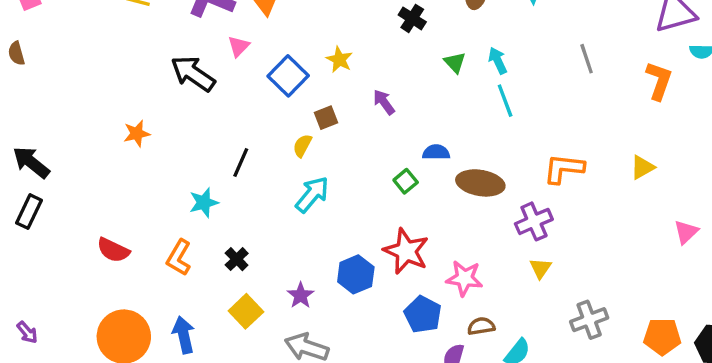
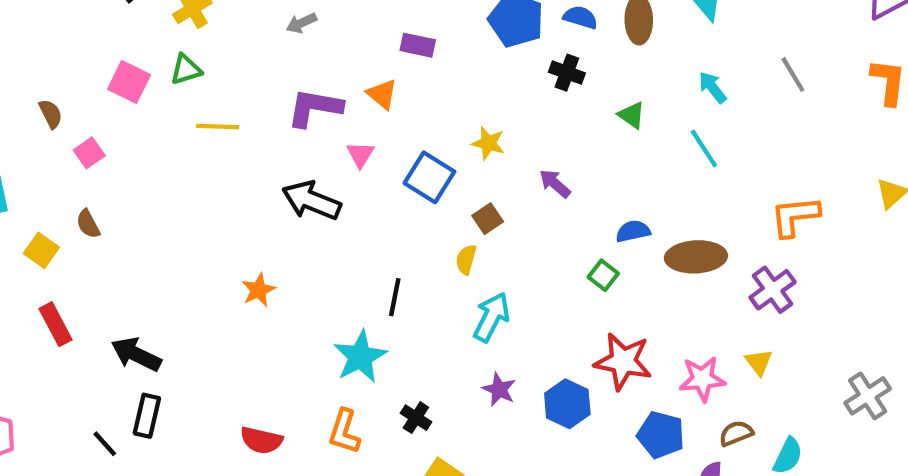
cyan arrow: (498, 61) -> (713, 87), moved
cyan star: (204, 203) -> (360, 357), size x1.4
yellow triangle: (541, 268) -> (759, 362), moved
purple star: (301, 295) -> (499, 389), moved

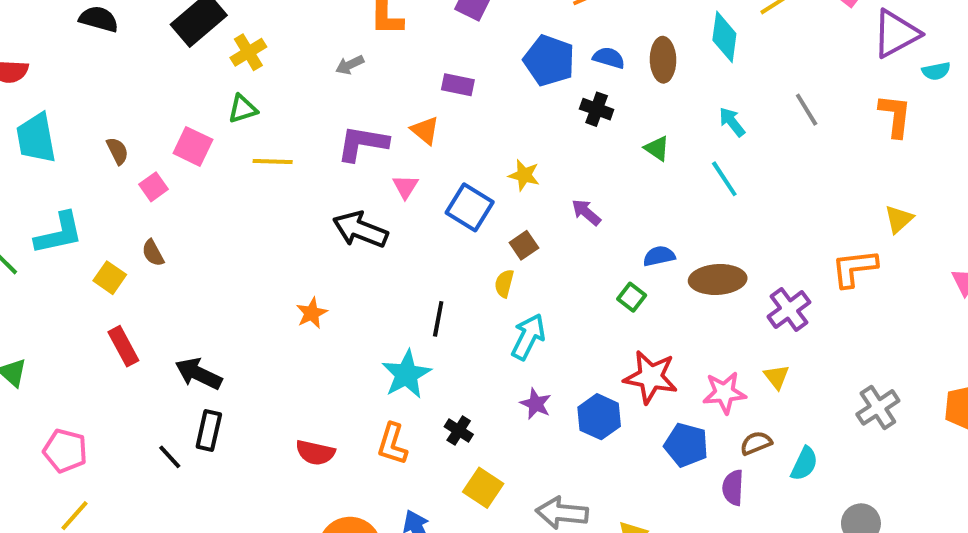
pink square: (129, 82) -> (193, 146), moved
orange L-shape: (795, 216) -> (854, 268), moved

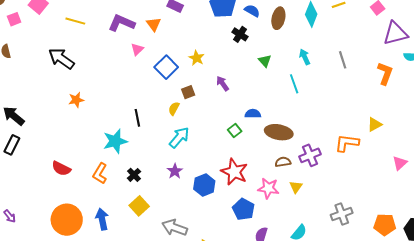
black arrow: (360, 230) -> (61, 59), moved
black line: (438, 319) -> (137, 118), turned -36
brown semicircle: (756, 443) -> (283, 162), moved

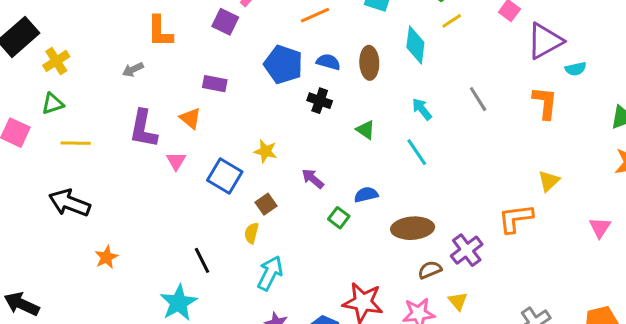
purple L-shape: (121, 23) -> (143, 129), turned -88
blue semicircle: (253, 114) -> (366, 195), moved
green square: (235, 130) -> (339, 218), moved

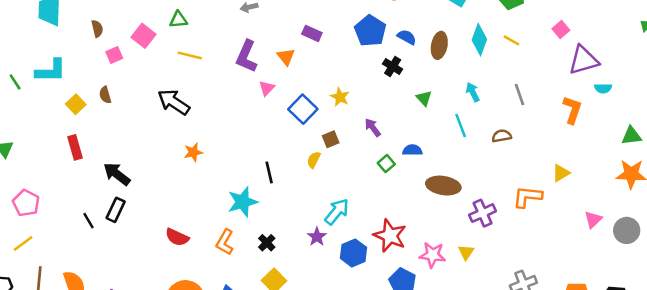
yellow line: (452, 21) -> (512, 40), moved, turned 49
brown semicircle: (430, 270) -> (502, 136), moved
cyan arrow: (270, 273) -> (337, 212), moved

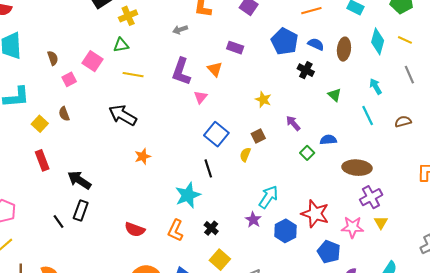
gray line: (520, 94) -> (409, 75), moved
blue square: (303, 109) -> (216, 134), moved
purple cross: (483, 213) -> (371, 197), moved

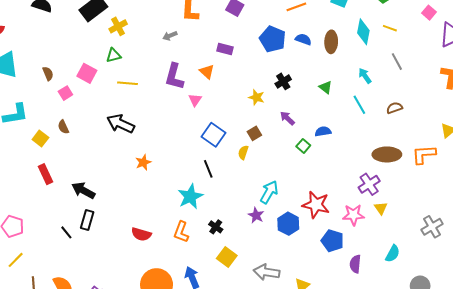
black cross: (306, 70) -> (283, 81), moved, turned 35
brown ellipse: (357, 168) -> (387, 154), moved

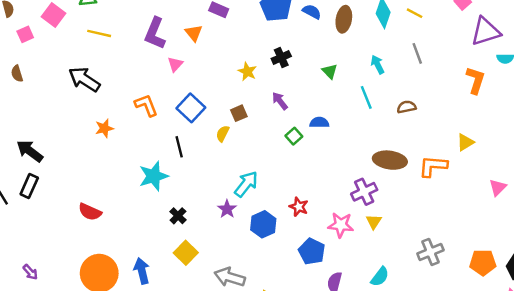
red star: (316, 205) -> (299, 207), size x0.6
orange L-shape: (181, 232) -> (146, 105), moved, turned 130

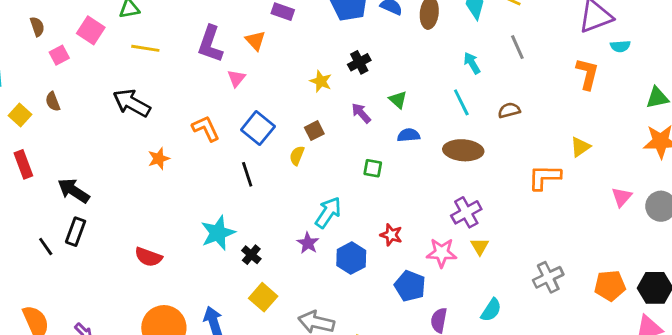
green triangle: (330, 71) -> (398, 100), moved
green square: (294, 136) -> (373, 168), moved, turned -35
brown ellipse: (390, 160) -> (463, 150), moved
cyan star: (154, 176) -> (218, 233), moved

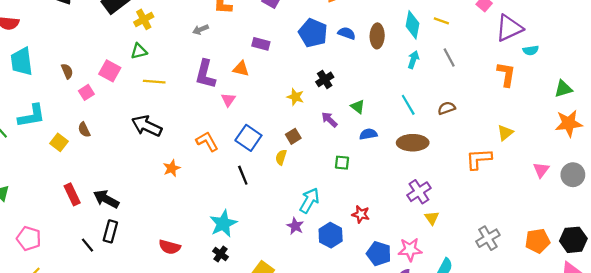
orange triangle: (255, 41) -> (241, 69), turned -30
cyan arrow: (472, 63) -> (413, 60), moved, turned 54
red rectangle: (23, 164) -> (72, 194), moved
pink star: (442, 253) -> (410, 250), moved
black cross: (251, 255) -> (221, 254), moved

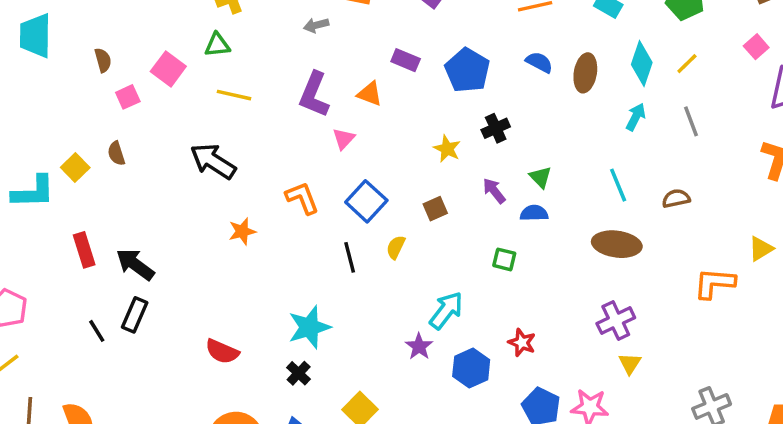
yellow line: (441, 21) -> (687, 64), turned -72
blue pentagon: (313, 33) -> (467, 70), moved
cyan L-shape: (32, 116) -> (33, 192), moved
blue semicircle: (368, 134) -> (534, 213), moved
yellow semicircle: (281, 157) -> (396, 247), moved

